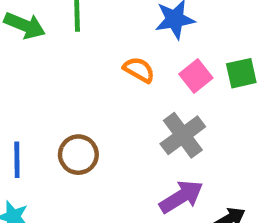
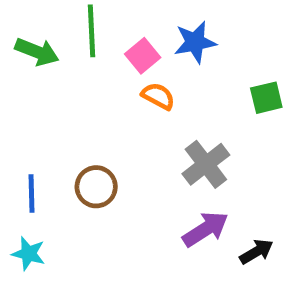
pink square: (196, 76) -> (143, 56), moved

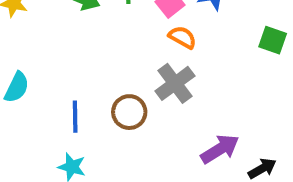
green square: (266, 98) -> (273, 40), turned 32
gray cross: (206, 164) -> (175, 83), moved

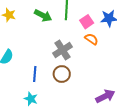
gray cross: (175, 83) -> (63, 50), moved

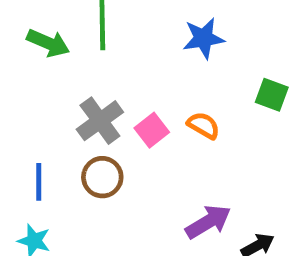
pink square: (87, 22) -> (152, 130), moved
orange semicircle: (91, 39) -> (204, 125), moved

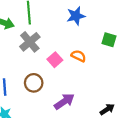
gray cross: (100, 121) -> (30, 42), moved
purple arrow: (208, 222) -> (64, 101), moved

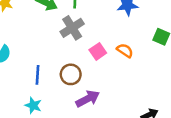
purple arrow: (64, 101) -> (88, 99), moved

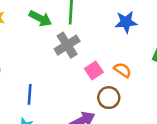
brown circle: (71, 74) -> (109, 98), moved

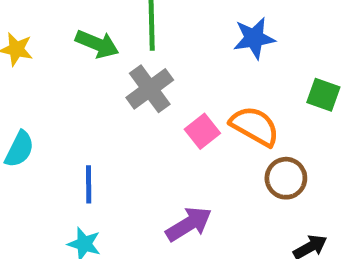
orange semicircle: (123, 70) -> (255, 126), size x1.5
brown circle: (109, 98) -> (286, 178), moved

